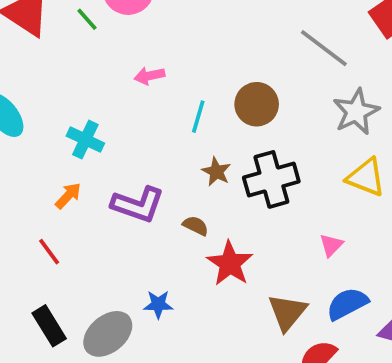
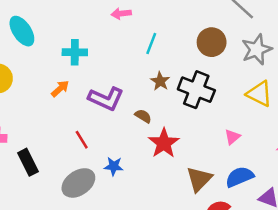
brown circle: (257, 104) -> (212, 42), moved
cyan cross: (85, 140) -> (75, 52), turned -30
black cross: (271, 179) -> (196, 90), turned 32
red line: (49, 252) -> (82, 140), moved
black rectangle: (49, 326) -> (28, 162), moved

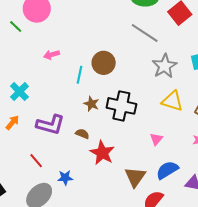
brown circle: (212, 42) -> (104, 63), moved
cyan cross: (75, 52) -> (19, 92), turned -36

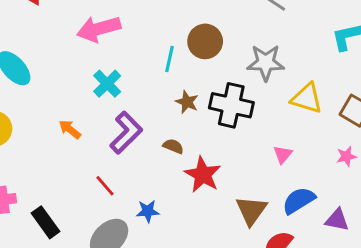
pink arrow: (52, 55) -> (99, 29), moved, size x1.8
gray star: (165, 66) -> (266, 63), moved, turned 30
cyan cross: (19, 92) -> (107, 84), moved
orange arrow: (12, 123) -> (70, 129), turned -91
purple L-shape: (50, 125) -> (126, 133), turned -60

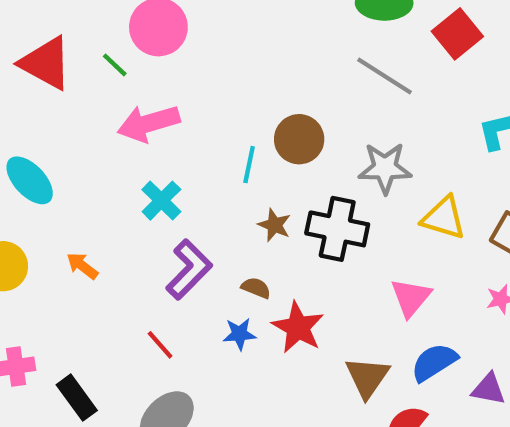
orange arrow: (70, 129) -> (82, 266), moved
pink triangle: (283, 154) -> (411, 298), size x1.5
blue star: (148, 211) -> (239, 334), moved

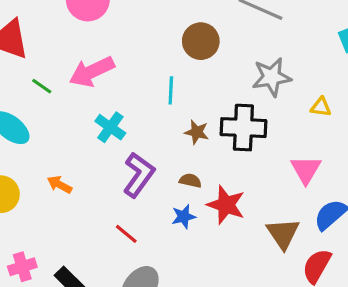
green line: (115, 65) -> (42, 86), moved
brown circle: (299, 139) -> (201, 41), moved
yellow triangle: (444, 218) -> (321, 107), size x0.6

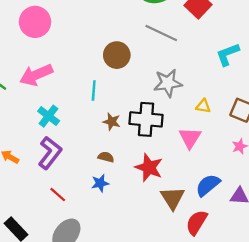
pink triangle: (306, 170) -> (190, 138), moved
purple L-shape: (139, 175) -> (50, 153), moved
red star: (226, 205) -> (149, 168), moved

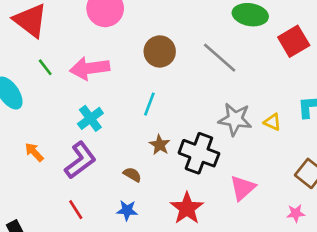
gray line: (161, 33) -> (220, 58), moved
brown circle: (117, 55) -> (160, 51), moved
yellow triangle: (203, 106) -> (272, 122), moved
brown semicircle: (106, 157) -> (132, 175), moved

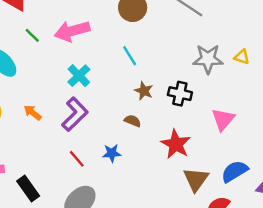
cyan line: (149, 104) -> (130, 56), turned -45
black cross: (199, 153) -> (180, 94), size x0.7
brown semicircle: (132, 175) -> (133, 121), moved
blue star: (127, 210) -> (112, 153), moved

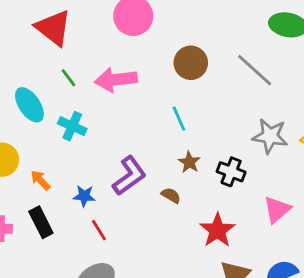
cyan cross: (79, 76) -> (72, 126), moved, turned -30
orange arrow: (33, 113) -> (40, 180), moved
purple L-shape: (75, 114) -> (129, 176), moved
blue star: (112, 153) -> (84, 196), moved
black rectangle: (28, 188) -> (41, 222), moved

